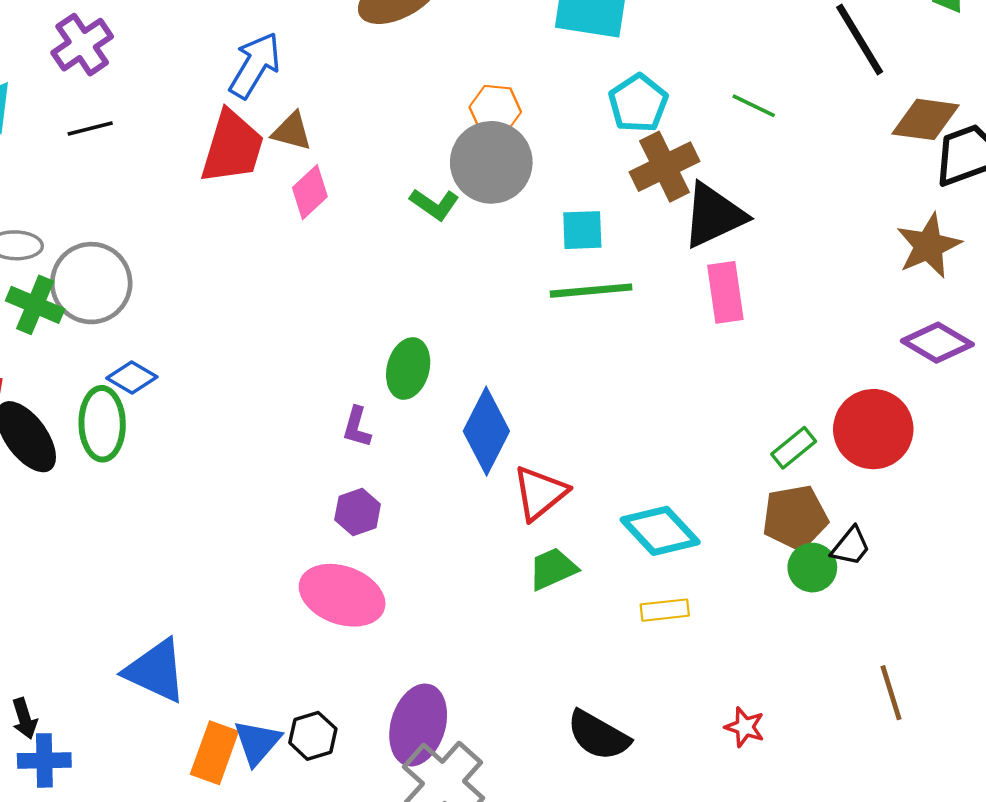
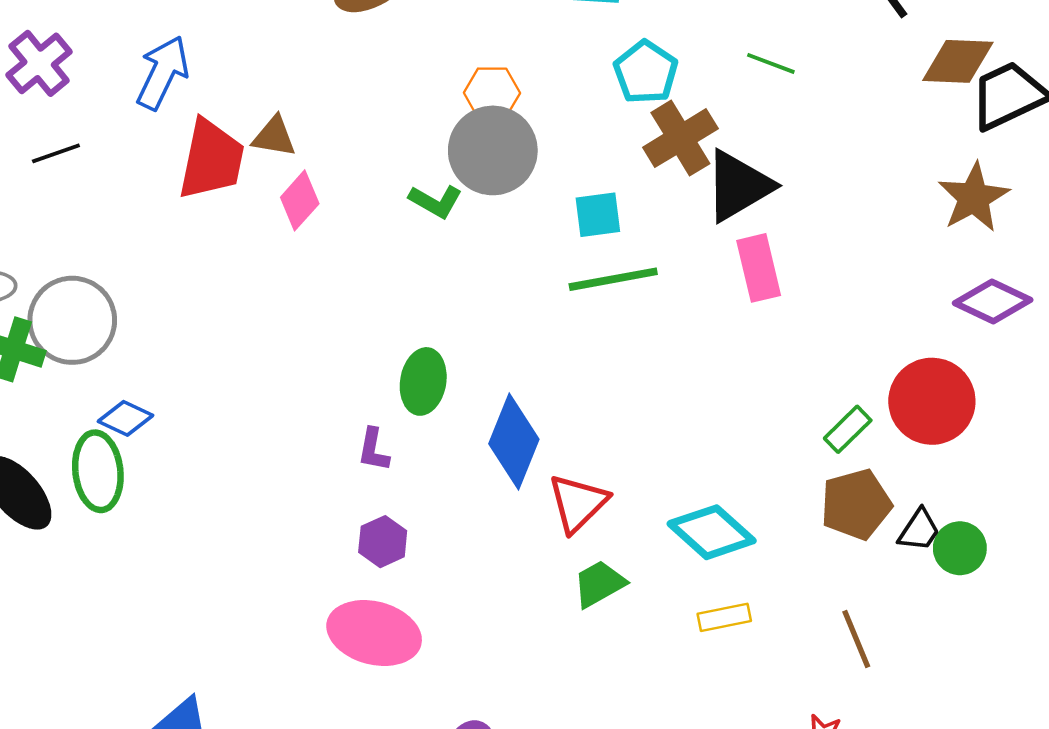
blue arrow: (255, 65) -> (163, 73), moved
green circle: (812, 568) -> (960, 548), moved
brown line: (891, 693) -> (856, 639), moved

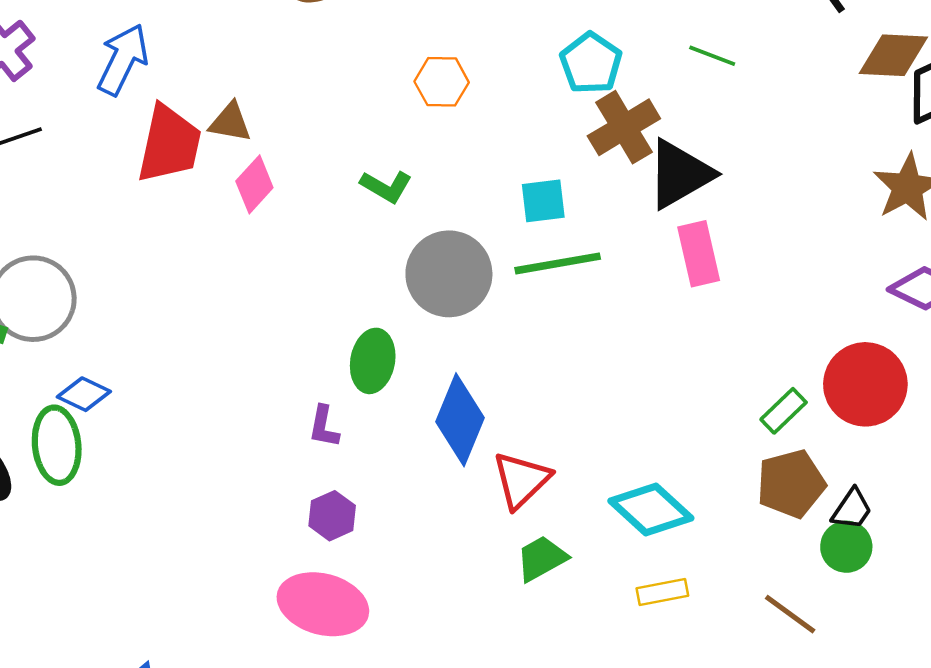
gray circle: (493, 150) -> (449, 274), moved
green circle: (960, 548) -> (846, 547), moved
brown line: (856, 639) -> (790, 614), turned -32

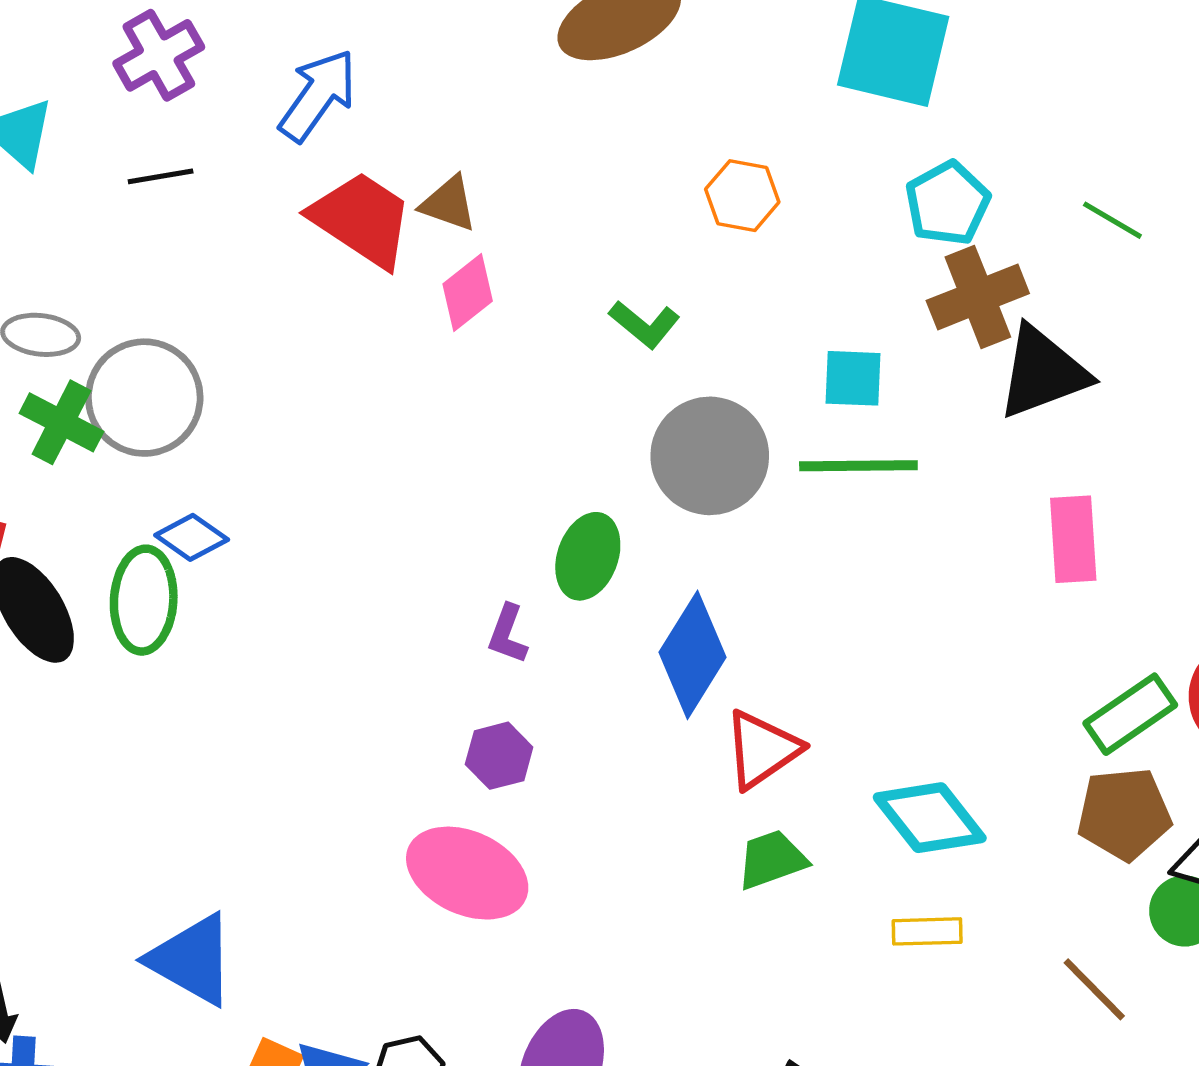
red trapezoid: (169, 144) -> (362, 219), turned -78
pink rectangle: (699, 254) -> (1073, 539), moved
green rectangle: (784, 411) -> (1130, 714), size x1.4

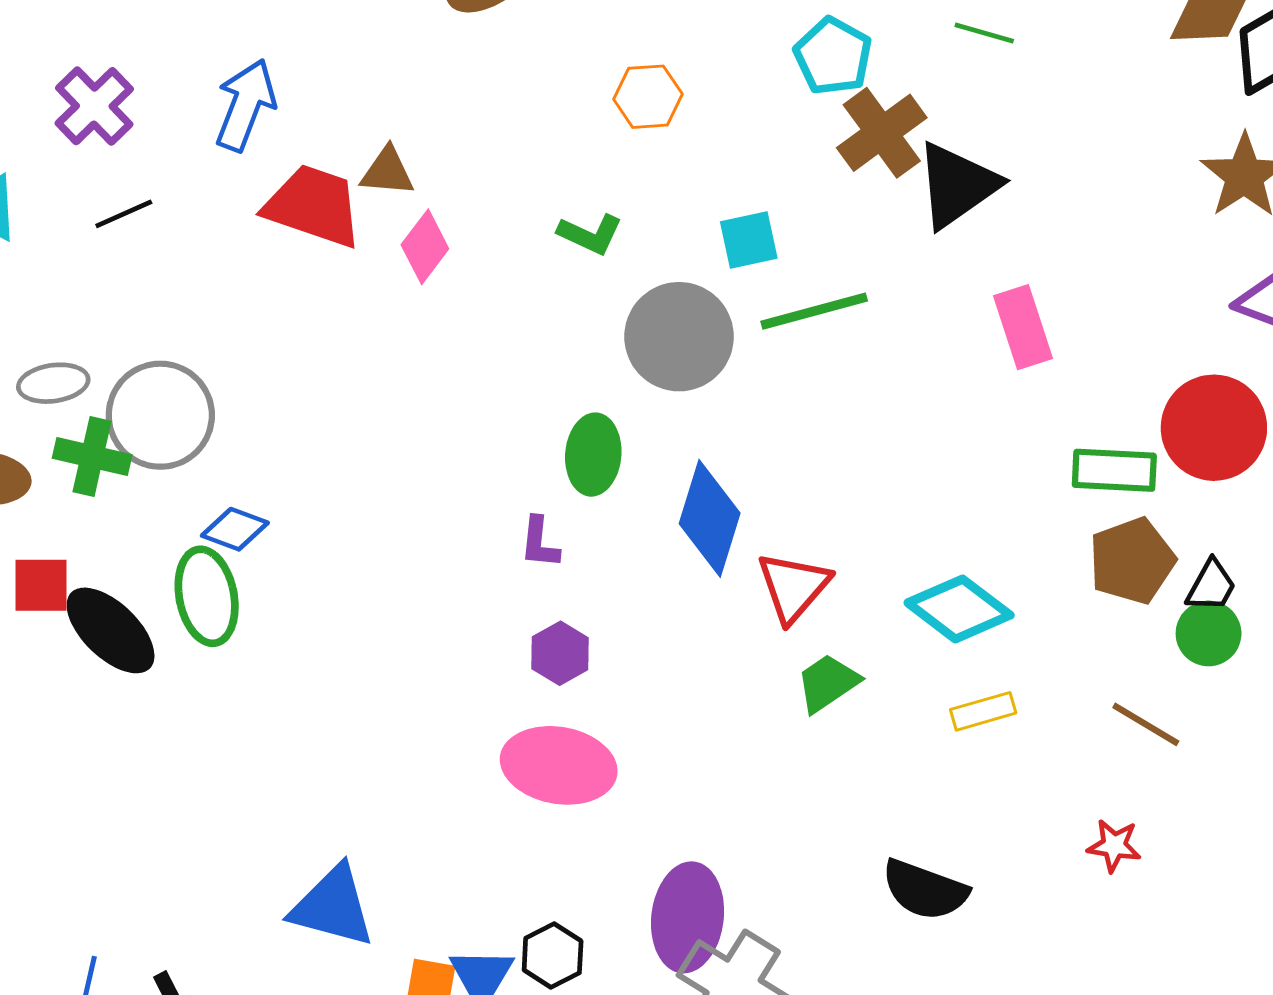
cyan square: (853, 378) -> (749, 240), moved
green rectangle: (1130, 714) -> (1114, 470), turned 52

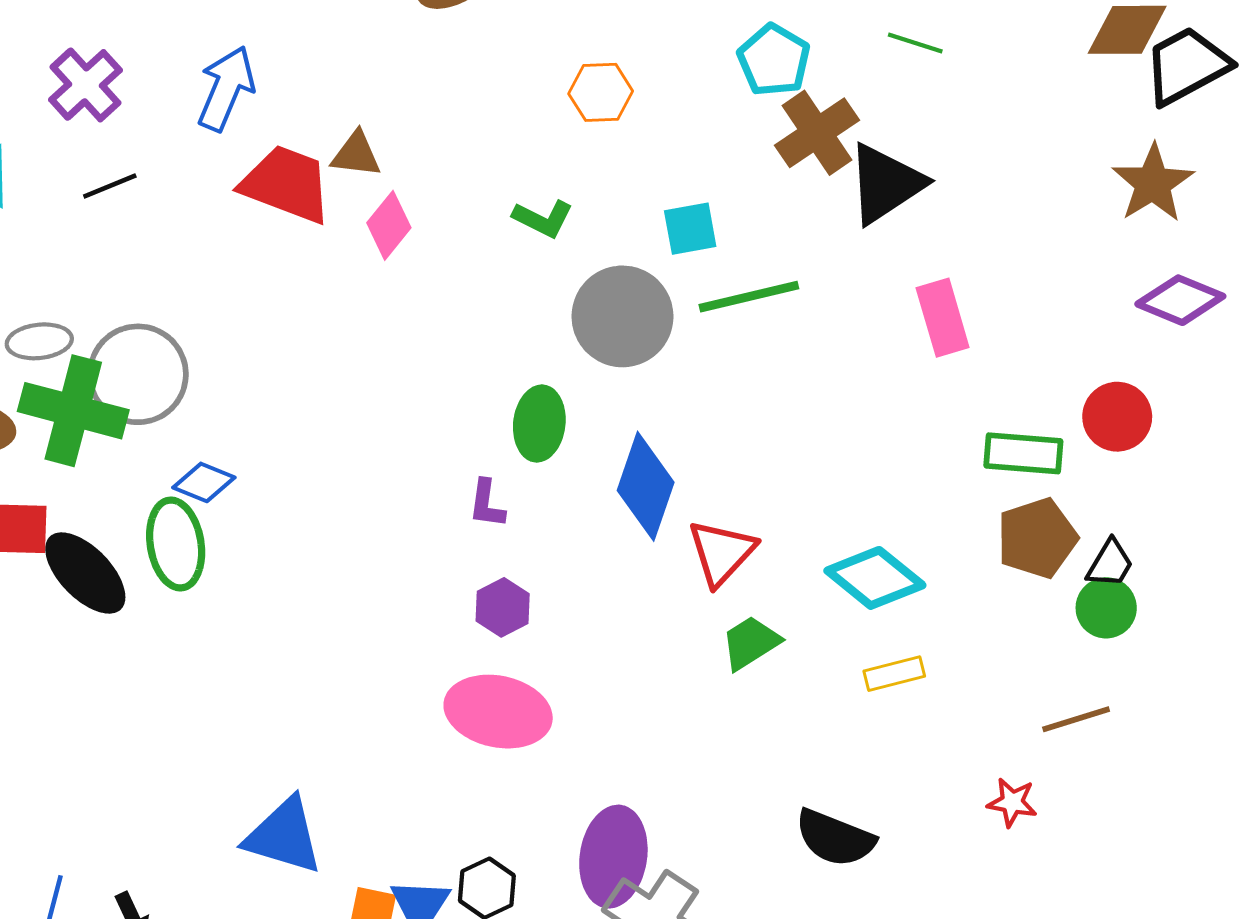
red circle: (1214, 428) -> (1117, 417), size x0.7
green cross: (92, 456) -> (73, 411), size x1.5
brown line: (1146, 724) -> (1076, 719), moved, turned -50

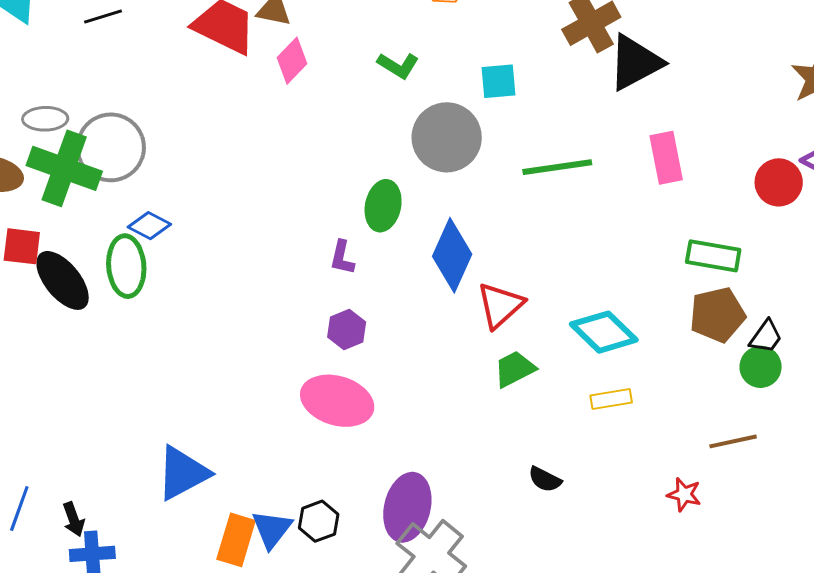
green line: (749, 297) -> (557, 167), moved
red circle: (1117, 417) -> (779, 182), moved
blue triangle: (284, 836) -> (183, 473), turned -50
black semicircle: (835, 838) -> (545, 479), moved, size x0.6

